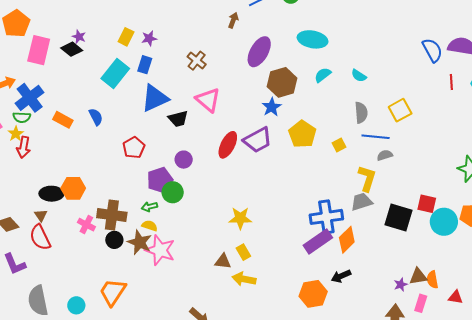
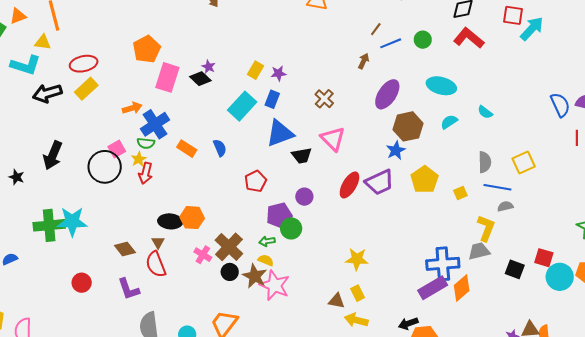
cyan semicircle: (359, 76) -> (485, 112), moved
brown cross: (112, 215) -> (229, 247), turned 32
black square: (399, 218) -> (515, 269), size x0.7
black arrow: (341, 276) -> (408, 323), moved

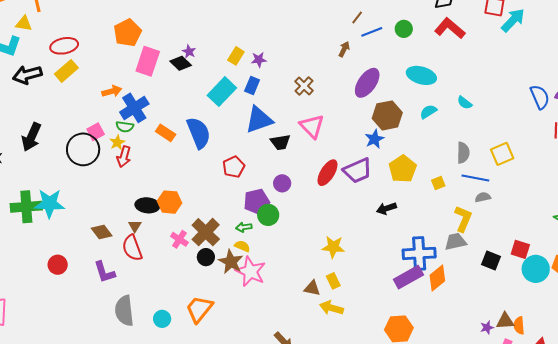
blue semicircle: (220, 148) -> (199, 133), size x1.8
black arrow: (408, 323) -> (386, 208), moved

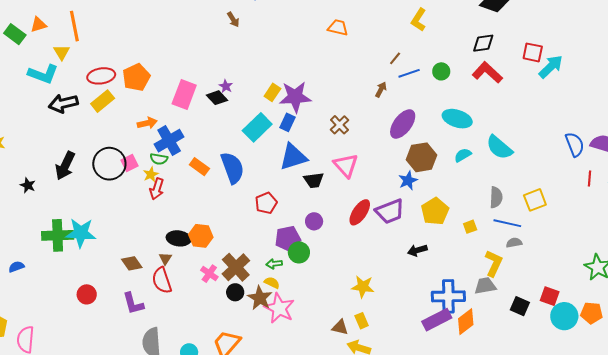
yellow triangle: (24, 24) -> (62, 52), turned 48
orange pentagon: (128, 33) -> (136, 77), moved
purple star: (259, 60) -> (295, 97), size x2.0
cyan semicircle: (465, 103) -> (499, 147), size x1.8
black circle: (83, 149) -> (109, 164), moved

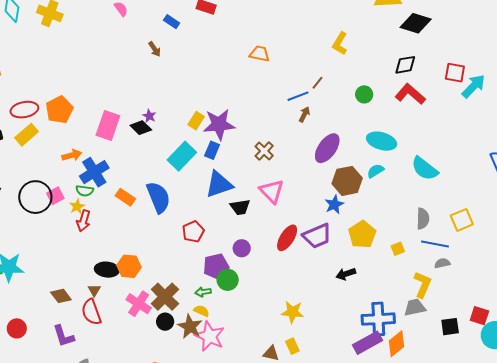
blue line: (409, 73) -> (298, 96), moved
cyan semicircle: (463, 155) -> (375, 171), moved
pink cross: (209, 274) -> (139, 304), size x1.4
black square: (520, 306) -> (450, 327), turned -30

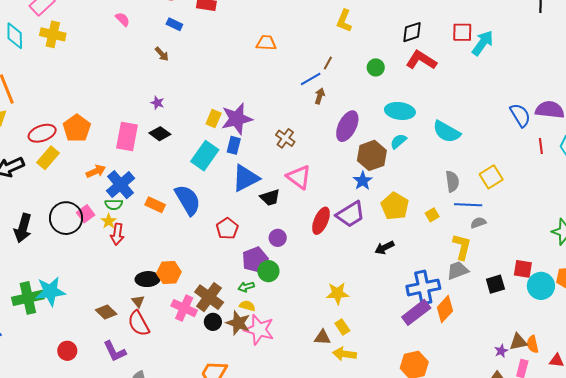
purple star: (149, 116) -> (157, 103), moved

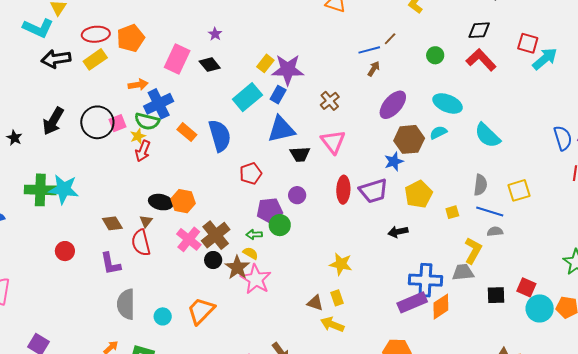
green semicircle: (114, 204) -> (147, 121), size x1.4
red ellipse: (321, 221) -> (343, 190), turned -36

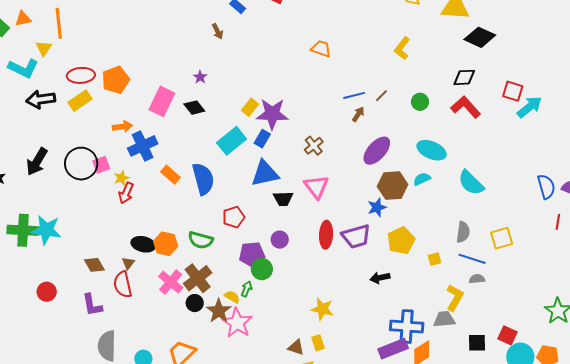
brown line: (390, 39) -> (381, 96), moved
green semicircle: (147, 121) -> (201, 240), moved
green arrow: (254, 235) -> (247, 289), moved, turned 112

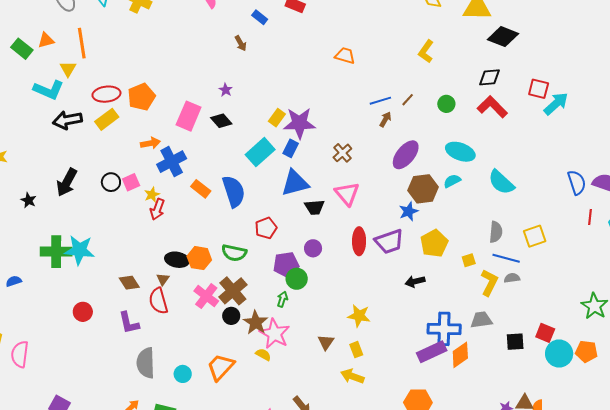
black circle: (81, 164) -> (111, 182), size x0.6
yellow semicircle: (232, 297) -> (263, 355), moved
yellow L-shape: (455, 298) -> (489, 283), moved
brown triangle: (296, 347) -> (326, 342), moved, turned 48

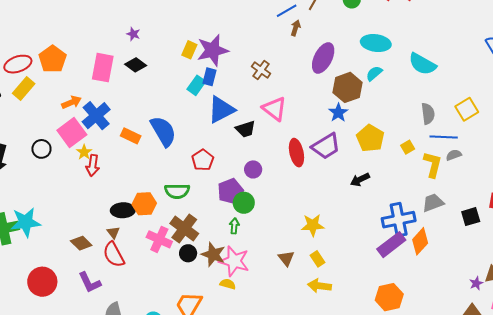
cyan rectangle: (260, 152) -> (196, 85), moved, size x0.7
pink square: (131, 182) -> (72, 132), moved, size x1.6
red circle: (83, 312) -> (42, 282), size x1.5

